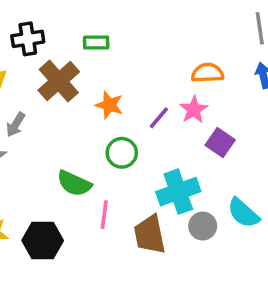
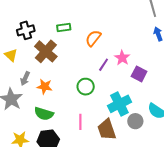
orange semicircle: (208, 73) -> (93, 38), moved, turned -42
orange star: (109, 105) -> (45, 87), moved
green semicircle: (74, 183) -> (44, 114), moved

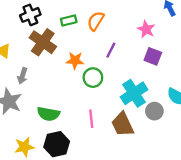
green rectangle: (64, 28) -> (69, 21), moved
black cross: (26, 30) -> (30, 15), moved
pink star: (122, 58) -> (146, 29), moved
orange star: (45, 87) -> (75, 60), moved

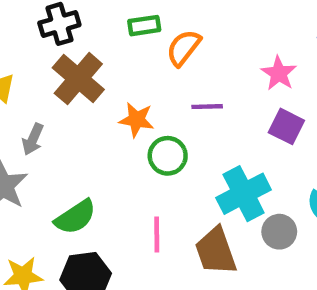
green rectangle: (69, 21) -> (144, 26), moved
purple line: (111, 50) -> (207, 107), turned 56
green semicircle: (48, 114) -> (75, 217), turned -50

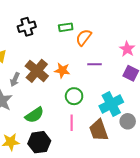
brown cross: (78, 79) -> (37, 71), moved
green circle: (168, 156) -> (74, 96), moved

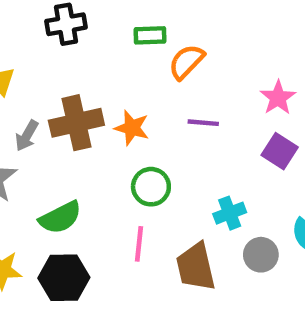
brown cross: (37, 71) -> (76, 123), turned 30
cyan cross: (111, 104) -> (230, 213), size x0.6

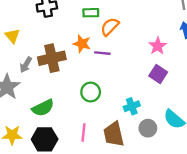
purple line: (203, 123) -> (102, 53), moved
orange star: (132, 128) -> (82, 44), moved
pink line: (139, 244) -> (83, 132), moved

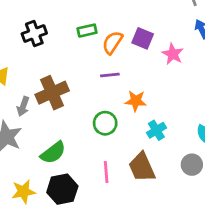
orange star: (82, 44) -> (136, 101), moved
purple square: (158, 74) -> (143, 38), moved
gray circle: (148, 128) -> (192, 165), moved

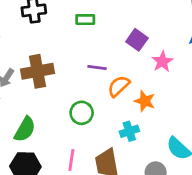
orange semicircle: (112, 43) -> (119, 86), moved
orange star: (136, 101) -> (145, 101), moved
green semicircle: (53, 153) -> (25, 129), turned -36

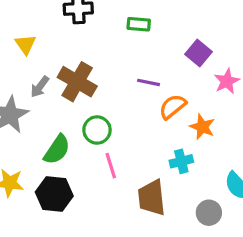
brown cross: (37, 71) -> (77, 82), turned 36
green circle: (82, 113) -> (97, 130), moved
pink line: (71, 160) -> (111, 166), moved, turned -30

